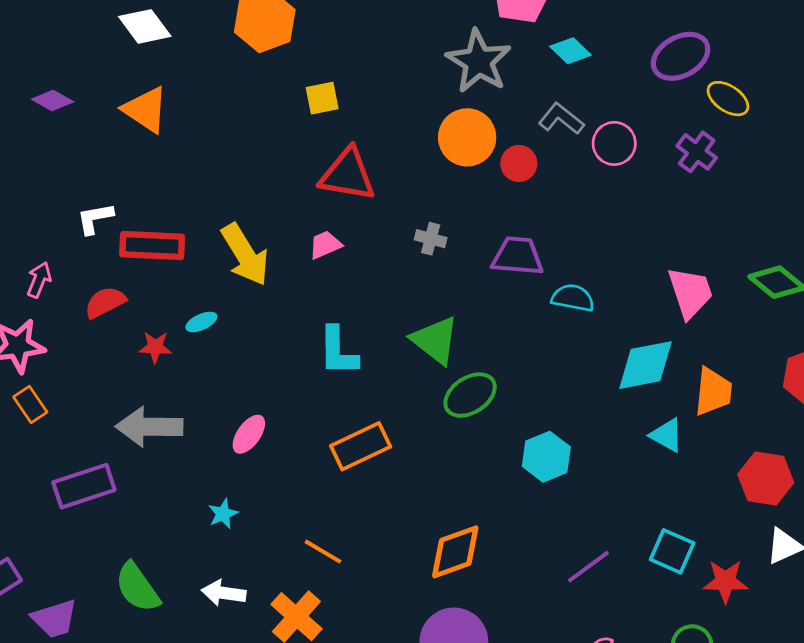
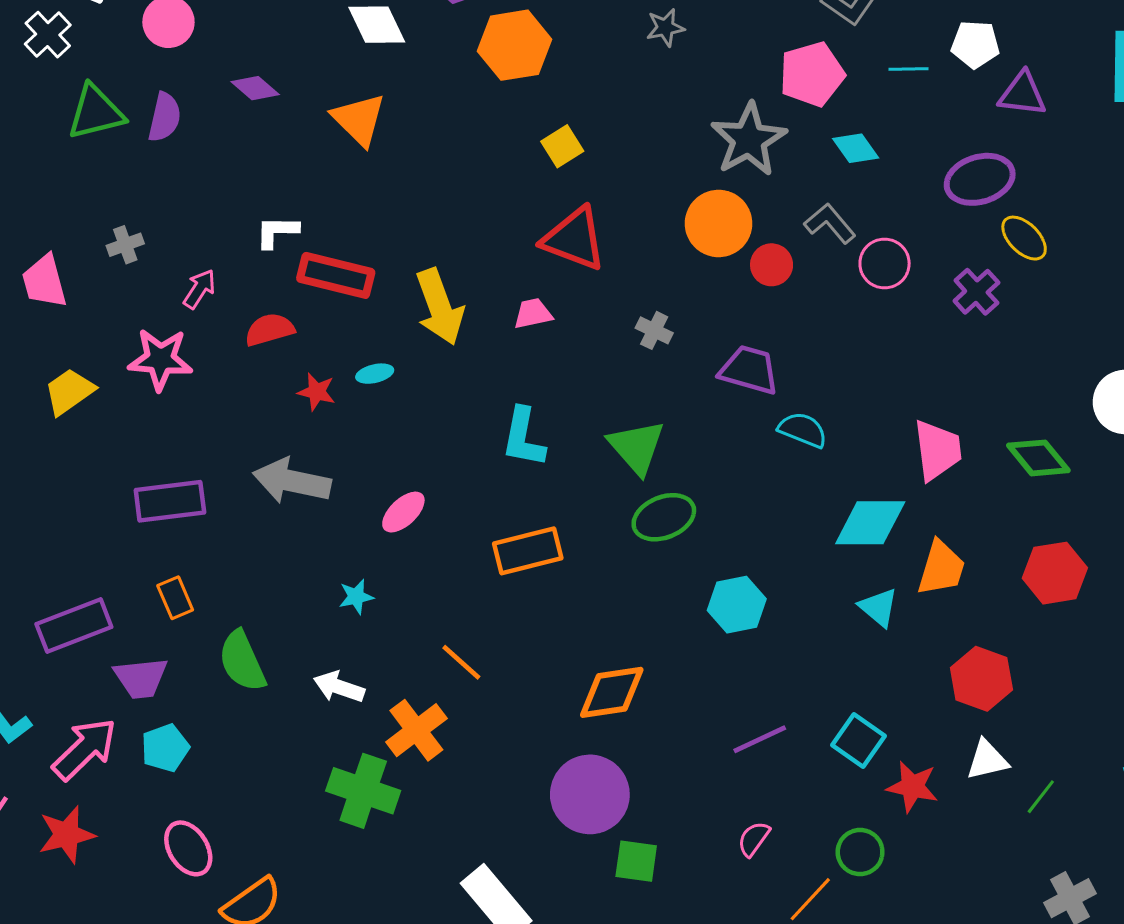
yellow square: (322, 98) -> (562, 146), turned -32
orange rectangle: (30, 405) -> (175, 598), moved
purple rectangle: (84, 486) -> (170, 501), moved

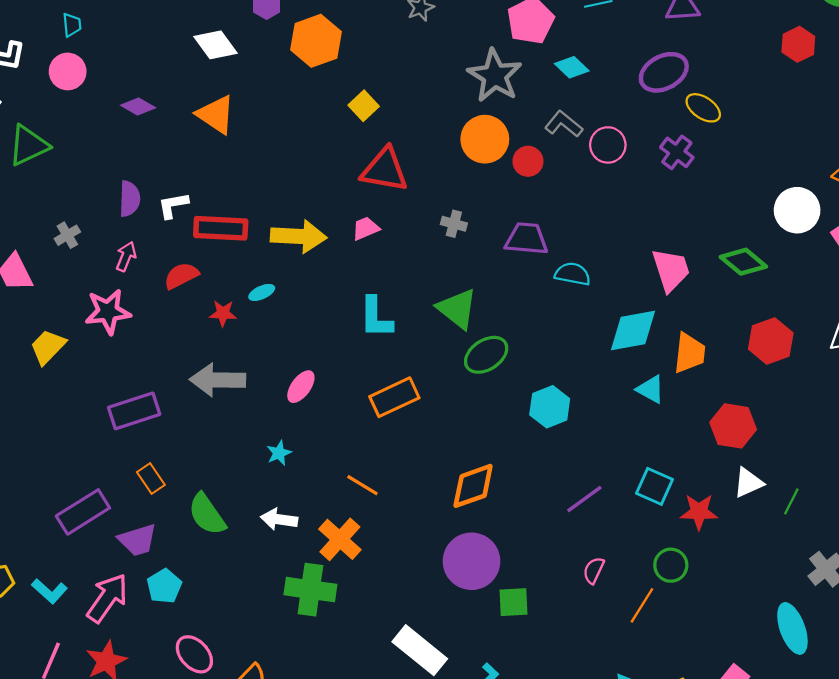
purple semicircle: (165, 117) -> (130, 199), moved
yellow arrow: (440, 307) -> (299, 236), turned -56

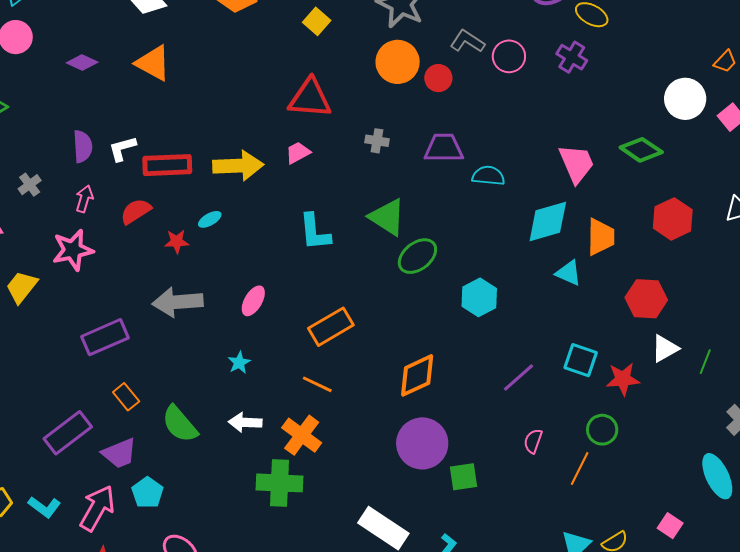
yellow square: (364, 106) -> (317, 21), moved
orange rectangle: (394, 397) -> (331, 327), moved

